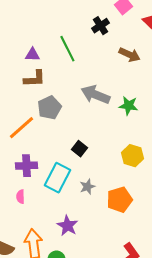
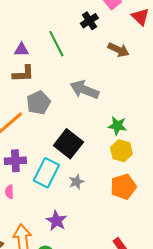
green star: (128, 106) -> (117, 126), moved
black square: (79, 149) -> (68, 144), size x1.8
orange pentagon: (119, 200) -> (123, 187), moved

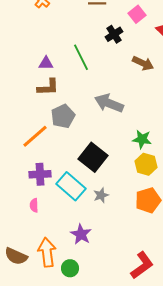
cyan rectangle: (46, 173) -> (71, 186), turned -76

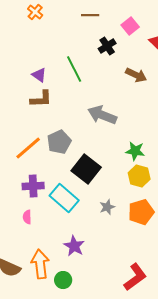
purple triangle: (46, 63) -> (39, 75), turned 35
gray pentagon: (63, 116) -> (59, 142), moved
gray star: (101, 195) -> (107, 207), moved

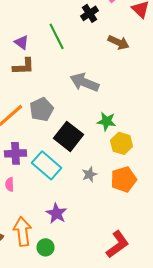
green star: (135, 151) -> (107, 121), moved

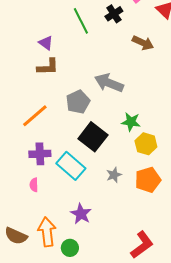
green line: (57, 36) -> (81, 21), moved
gray pentagon: (42, 109) -> (78, 102), moved

